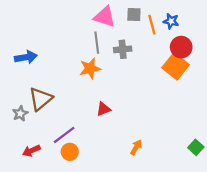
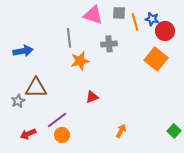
gray line: (97, 43) -> (69, 38), moved
red circle: (181, 47) -> (165, 31), moved
brown triangle: (40, 99) -> (36, 88), turned 40

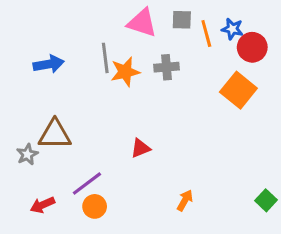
blue arrow: (23, 51) -> (49, 64), moved
orange star: (80, 61) -> (125, 72), moved

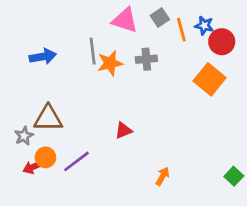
gray square: (182, 20) -> (160, 17), turned -36
red arrow: (43, 205) -> (33, 167), moved
orange circle: (95, 206) -> (45, 157), moved

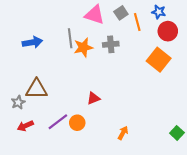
blue star: (204, 26) -> (159, 12), moved
orange circle: (45, 157) -> (77, 123), moved

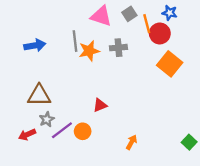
red circle: (168, 31) -> (160, 33), moved
gray star: (18, 102) -> (47, 119), moved

